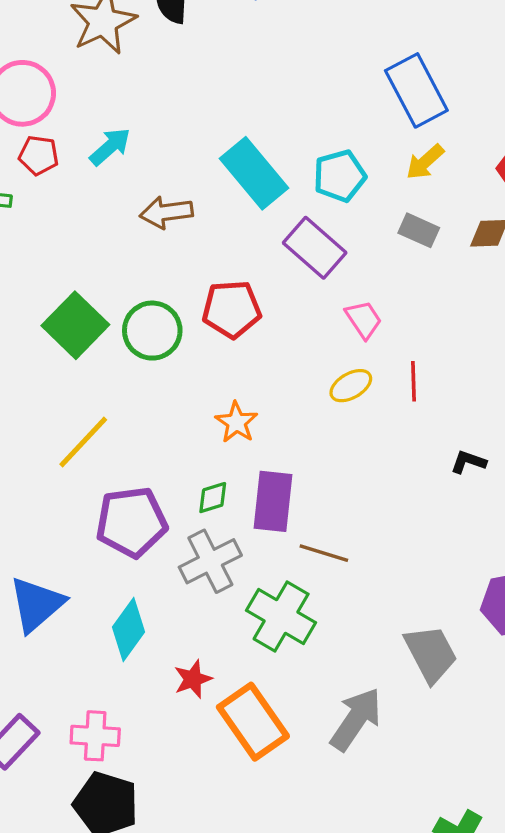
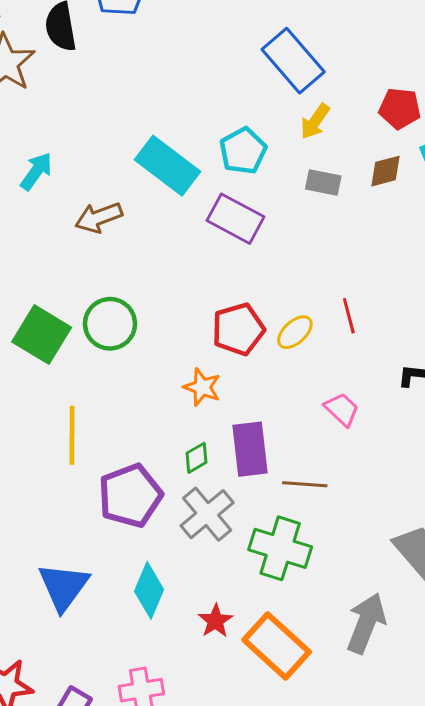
red pentagon: (232, 309) -> (238, 329), moved
pink trapezoid: (364, 319) -> (342, 409), moved
yellow line: (83, 442) -> (72, 435), turned -30

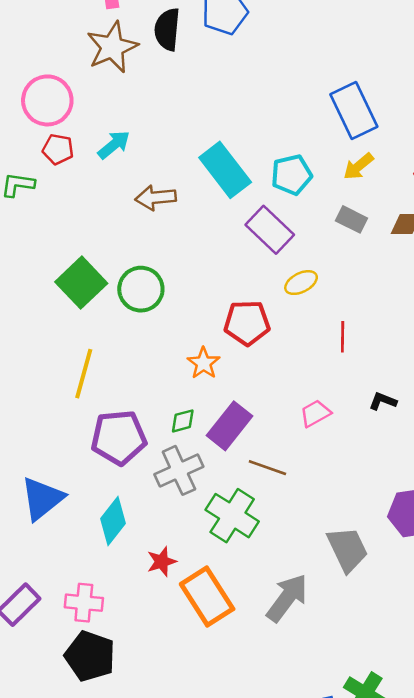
yellow ellipse: (295, 332) -> (301, 283), moved
pink trapezoid: (342, 409) -> (315, 413), turned -88
purple rectangle: (250, 449) -> (230, 426), turned 30

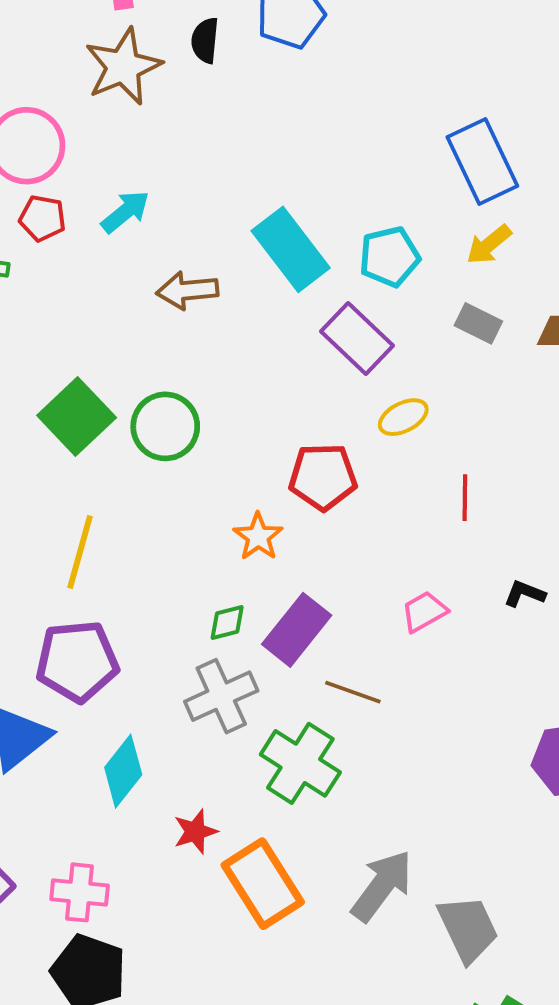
black semicircle: (167, 29) -> (205, 40), size x0.7
purple pentagon: (119, 438) -> (77, 661), moved
gray trapezoid: (347, 549) -> (468, 929), moved

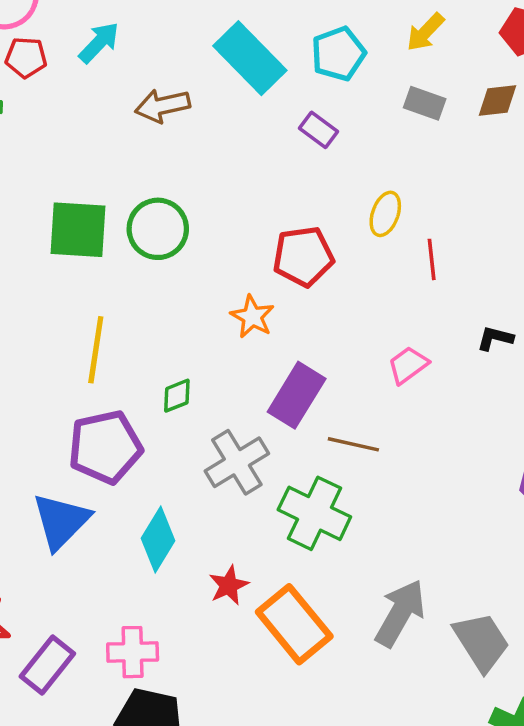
purple rectangle: (357, 338) -> (318, 130), size x0.6
green square: (77, 417) -> (78, 230), turned -36
yellow ellipse: (403, 417) -> (385, 214), moved, turned -36
green diamond: (227, 623) -> (177, 396), moved

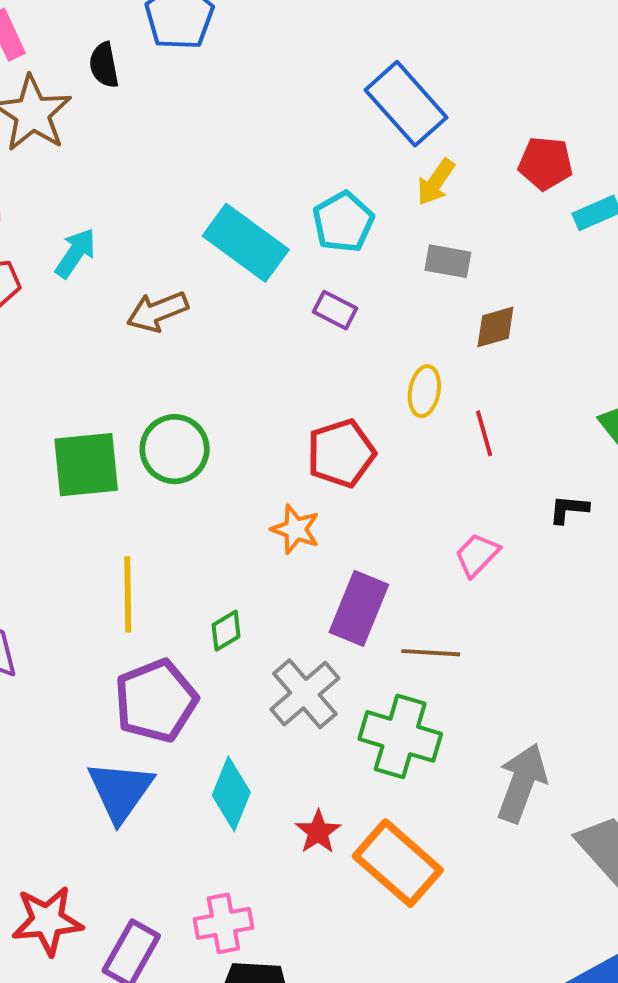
brown diamond: (498, 101) -> (495, 327), moved
gray arrow: (400, 613) -> (522, 783), moved

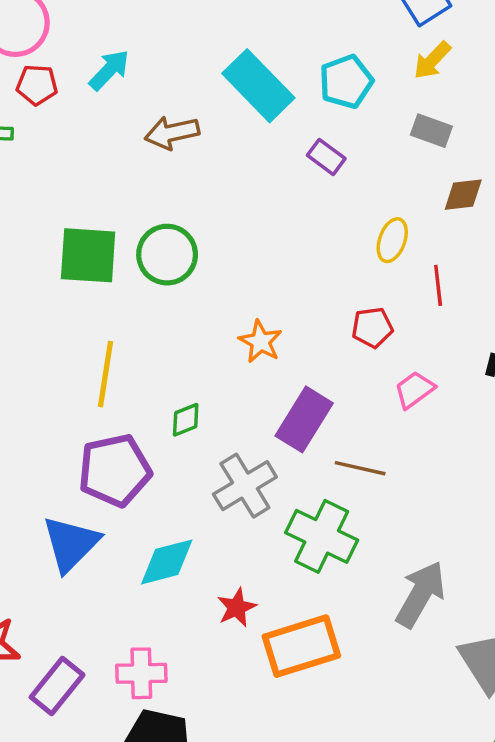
red pentagon: (341, 453) -> (372, 327), moved, size x0.7
cyan diamond: (231, 794) -> (167, 562), turned 44
orange rectangle: (398, 863) -> (301, 646), turned -68

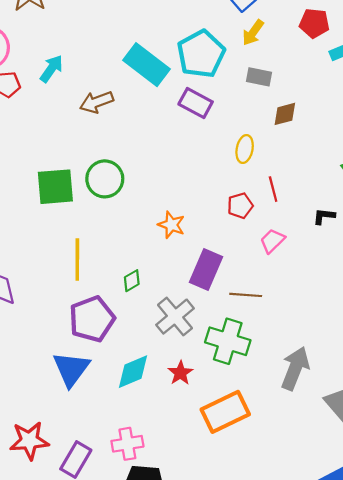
cyan pentagon: (346, 82) -> (201, 54), size x1.4
purple rectangle: (326, 157) -> (196, 103), size x1.4
red line: (438, 285) -> (273, 189), moved
red star: (237, 607) -> (180, 373), moved

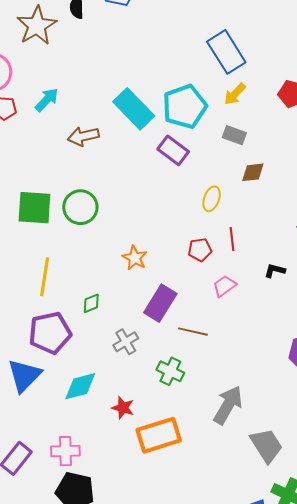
gray cross: (175, 317) -> (126, 342), size x0.7
green cross: (228, 341) -> (170, 371), size x0.7
red star: (180, 373) -> (123, 408), moved, turned -30

